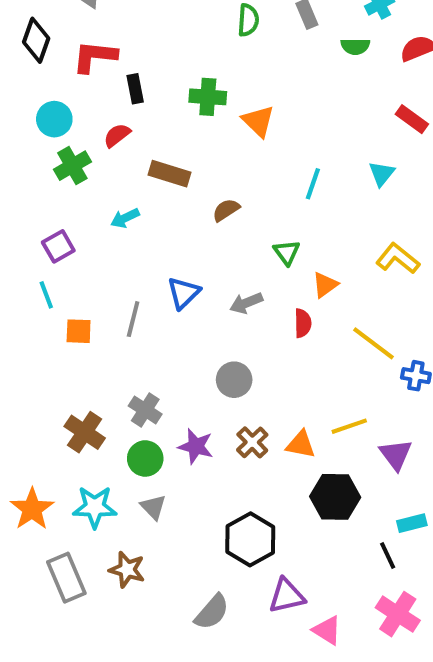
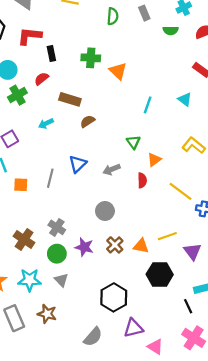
cyan triangle: (382, 174) -> (185, 99), turned -32
brown semicircle: (226, 210) -> (87, 121), moved

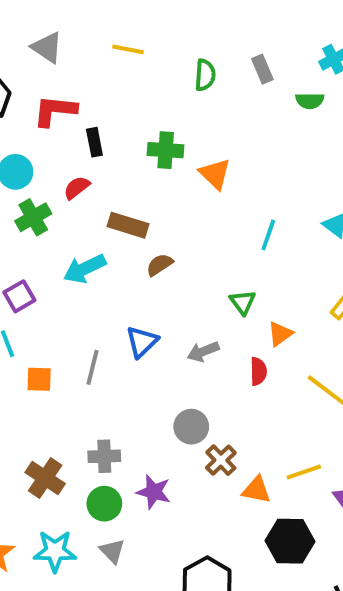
cyan arrow: (46, 124) -> (85, 269), size x1.5
gray cross: (57, 227) -> (104, 456), turned -35
brown cross: (115, 245) -> (221, 460), moved

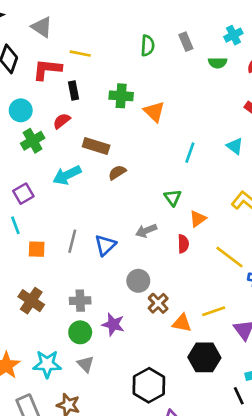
yellow line: (128, 49) -> (80, 54), moved
blue triangle: (142, 342) -> (105, 245), moved
brown cross: (45, 478) -> (31, 301), moved

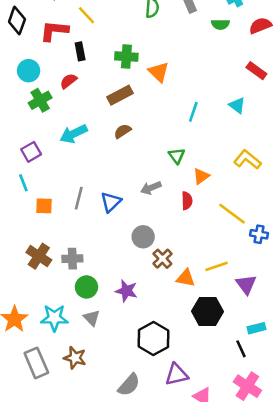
yellow line: (80, 54) -> (86, 15), turned 36
brown rectangle: (96, 146) -> (120, 95), moved, turned -45
gray cross: (80, 301) -> (72, 259), moved
purple star: (113, 324) -> (126, 291), moved

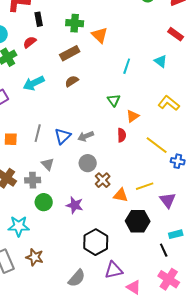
gray arrow: (151, 188) -> (86, 136), moved
gray triangle: (92, 318) -> (48, 164), moved

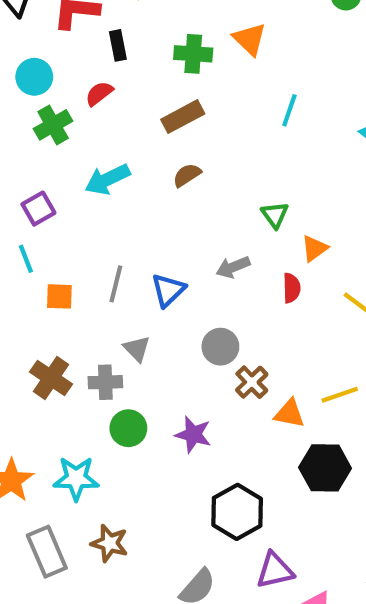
orange triangle: (100, 35) -> (250, 39), moved
cyan line: (127, 66) -> (289, 110), moved
gray arrow: (86, 136) -> (233, 267), moved

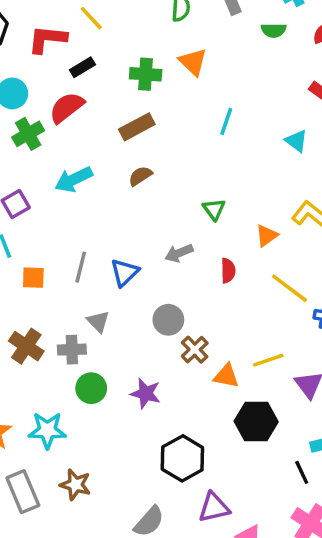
black rectangle: (118, 45) -> (82, 67), turned 70
red semicircle: (99, 94) -> (67, 108), size x1.5
orange triangle: (315, 248) -> (267, 236), moved

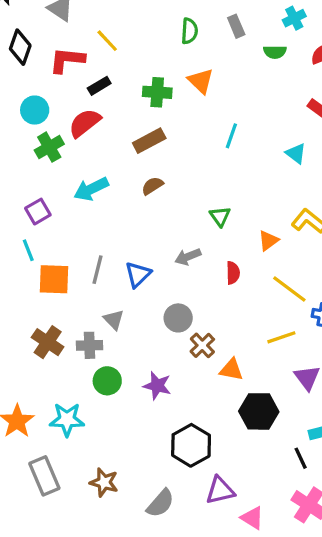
orange square: (33, 278) -> (54, 279), size x1.5
yellow line: (268, 360) -> (281, 337), moved
brown star: (75, 485) -> (104, 482), moved

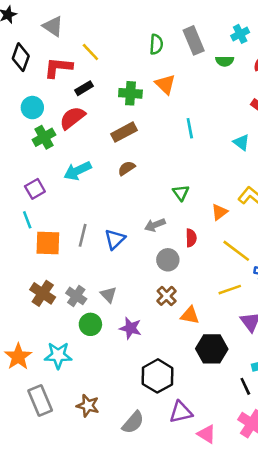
gray rectangle: (236, 26) -> (194, 40), size x1.5
cyan line: (231, 136) -> (190, 128), turned -30
gray circle: (178, 318) -> (168, 260), moved
gray triangle: (114, 320) -> (108, 295), moved
gray cross: (89, 345) -> (76, 296), turned 36

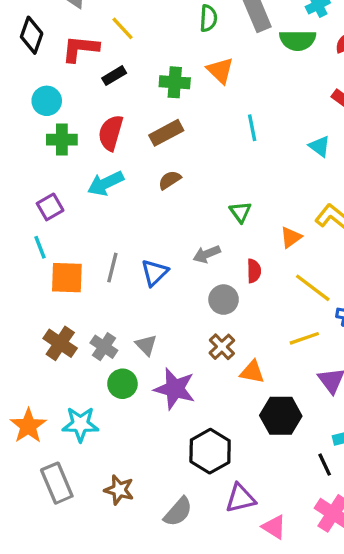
green semicircle: (225, 61) -> (298, 40), size x1.5
red semicircle: (72, 118) -> (111, 133), moved, turned -36
green cross: (44, 137) -> (62, 140), turned 30
purple star: (130, 328) -> (175, 389), size x1.4

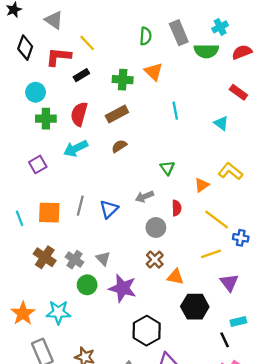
cyan line: (40, 247) -> (19, 218), moved

